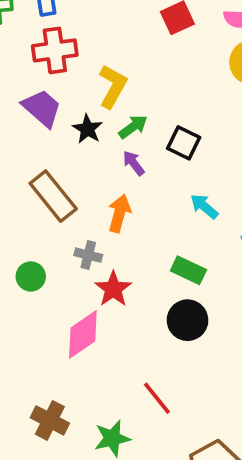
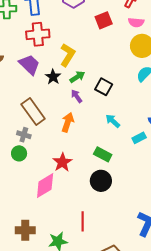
gray cross: (88, 255) -> (24, 135), moved
red line: (157, 398) -> (83, 221), turned 36
brown cross: (50, 420) -> (25, 230), turned -30

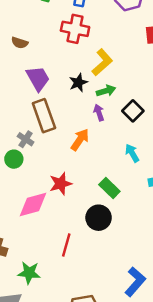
purple trapezoid: (29, 65) -> (38, 78), moved
red line: (83, 221) -> (66, 245), moved

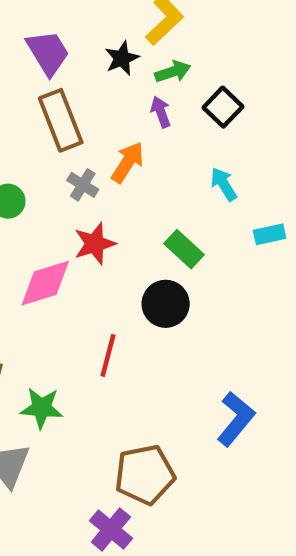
gray cross: (26, 139) -> (83, 185), moved

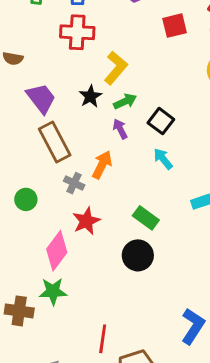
cyan arrow: (224, 184) -> (163, 159), moved
pink diamond: (45, 283) -> (57, 251), turned -30
red line: (108, 355) -> (103, 339), moved
green star: (42, 408) -> (53, 291), moved

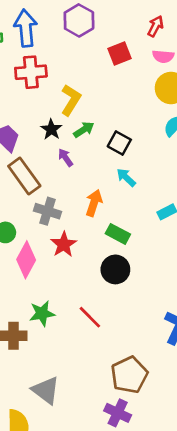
purple arrow: (120, 129) -> (65, 158), moved
orange arrow: (102, 165) -> (94, 203), moved
gray cross: (74, 183) -> (47, 211), size x1.4
pink diamond: (57, 251) -> (26, 260), moved
red line: (103, 339) -> (90, 317), moved, turned -45

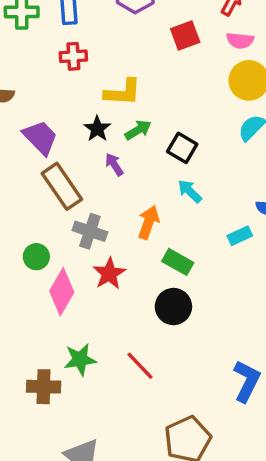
red cross: (31, 72) -> (73, 56), size x0.7
yellow L-shape: (71, 100) -> (123, 92), turned 60

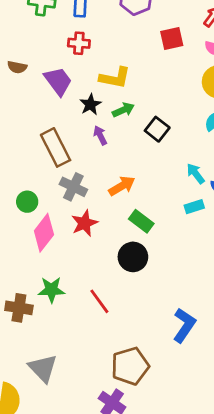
purple trapezoid: (40, 137) -> (58, 81), moved
cyan arrow: (190, 191) -> (196, 174), moved
orange arrow: (149, 222) -> (122, 186), turned 32

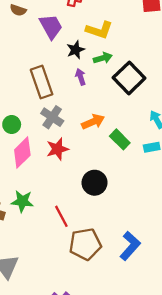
black square: (157, 129) -> (129, 78), size x1.5
green rectangle: (141, 221) -> (120, 139), moved
brown pentagon: (130, 366) -> (85, 244), moved

